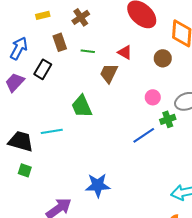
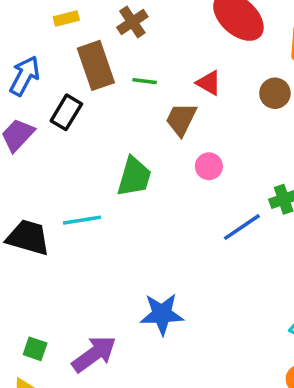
brown rectangle: (60, 42) -> (96, 65), size x1.5
pink circle: (153, 97) -> (209, 166), moved
green trapezoid: (82, 106) -> (134, 177), turned -140
green square: (25, 170) -> (35, 349), moved

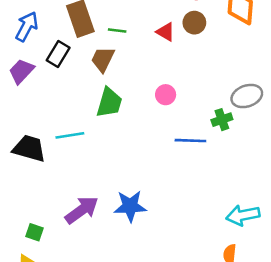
brown circle: (275, 93) -> (194, 23), moved
brown trapezoid: (181, 119) -> (103, 59), moved
blue line: (242, 227) -> (190, 141), turned 36
purple arrow: (94, 354) -> (82, 210), moved

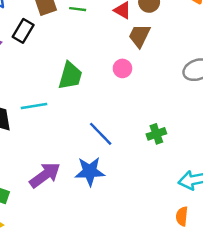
brown trapezoid: (103, 59) -> (139, 36), moved
green cross: (222, 120) -> (156, 134), moved
blue line: (190, 141) -> (101, 134), moved, turned 44

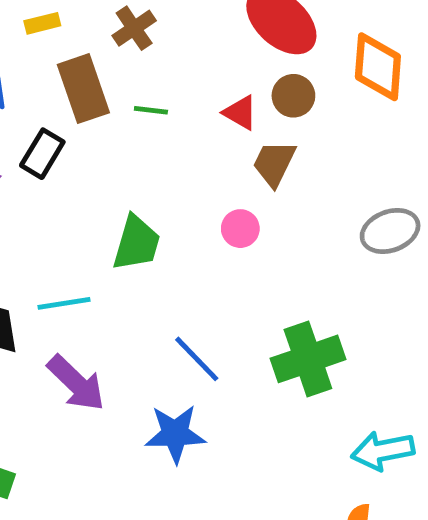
green cross: (156, 134) -> (308, 359), size x1.8
purple arrow: (45, 175) -> (76, 383), moved, turned 80

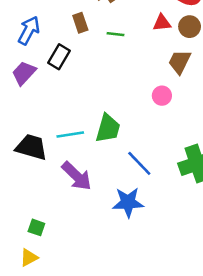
brown rectangle: (83, 89) -> (80, 23), size x0.6
red triangle: (240, 113) -> (162, 23), moved, turned -36
green trapezoid: (136, 243) -> (108, 128), moved

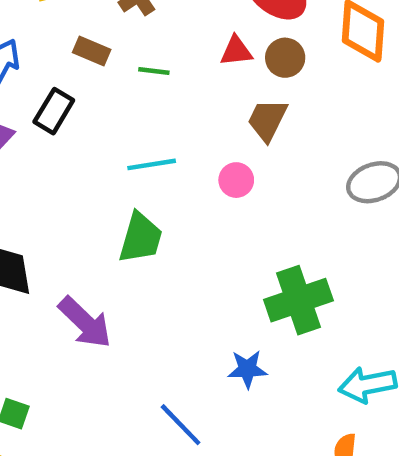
brown rectangle: (80, 23) -> (92, 51), turned -48
cyan line: (70, 135) -> (152, 164), moved
blue line: (139, 163) -> (181, 425), moved
blue star: (128, 202) -> (247, 369), moved, size x0.7

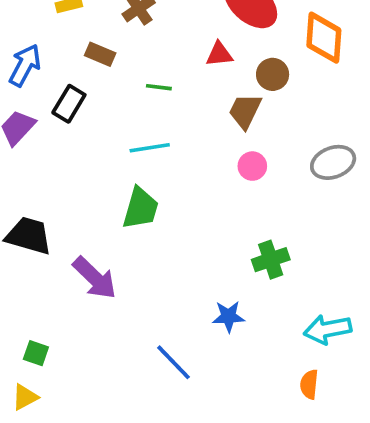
brown circle: (285, 58) -> (273, 74), moved
green line: (154, 71) -> (159, 87), moved
pink circle: (236, 180) -> (252, 166), moved
green cross: (298, 300) -> (271, 260), size x0.7

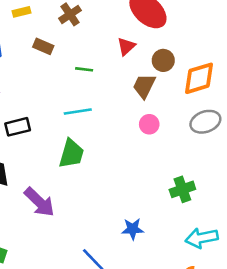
orange diamond: (324, 38) -> (199, 78), moved, turned 69
red triangle: (219, 54) -> (126, 46), turned -36
black rectangle: (69, 104) -> (18, 127), moved, turned 45
green cross: (271, 260) -> (182, 189), moved

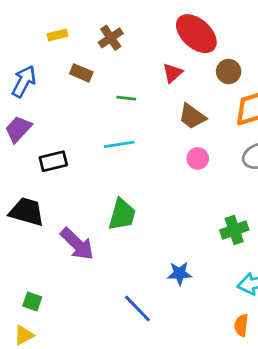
brown circle: (163, 60) -> (229, 72), moved
brown trapezoid: (144, 86) -> (192, 116), turned -80
green trapezoid: (71, 154) -> (122, 215), moved

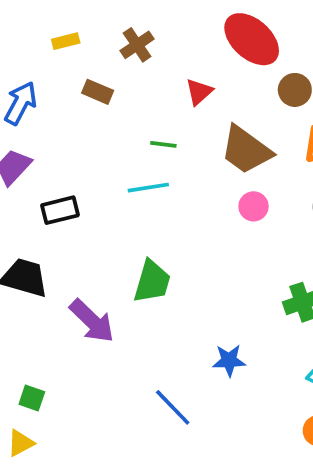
red triangle: (172, 73) -> (199, 92), moved
green line: (126, 98) -> (163, 144), moved
brown trapezoid: (192, 116) -> (246, 150), size x1.4

